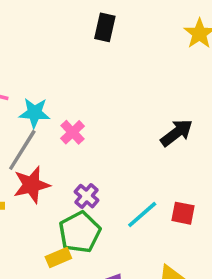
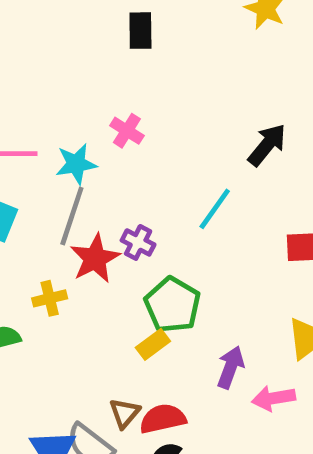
pink cross: (72, 132) -> (127, 131), moved
purple cross: (86, 196) -> (138, 242), moved
cyan line: (142, 214) -> (215, 209), moved

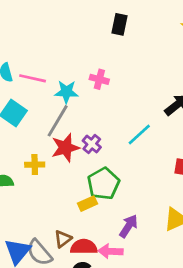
pink cross: (127, 131) -> (99, 79), turned -30
pink arrow: (274, 398) -> (111, 251), moved

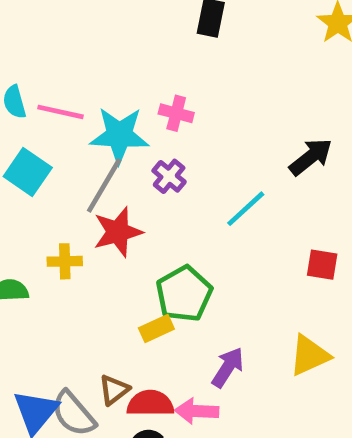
cyan star: (66, 92) -> (119, 135), size x1.4
purple cross: (92, 144) -> (169, 176), moved

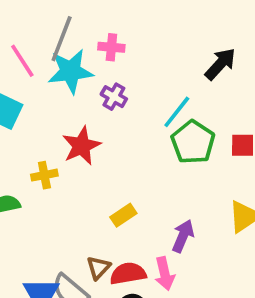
pink line: (61, 112) -> (22, 61), turned 54
gray line: (104, 185) -> (62, 39), moved
green pentagon: (184, 294) -> (193, 142), moved
pink arrow: (197, 411) -> (165, 274), turned -96

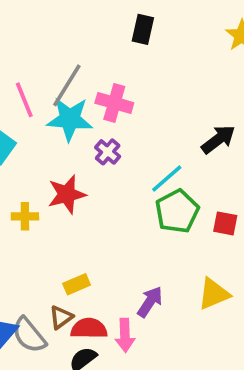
pink cross: (111, 47) -> (114, 103), size x1.4
yellow rectangle: (123, 215) -> (77, 284), moved

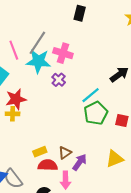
red star: (67, 194) -> (16, 99), moved
brown triangle: (61, 317) -> (65, 153), moved
red semicircle: (89, 328) -> (48, 165), moved

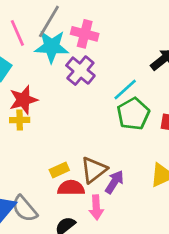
purple cross: (59, 80) -> (80, 71), size x1.5
brown triangle: (65, 153) -> (94, 170), size x1.5

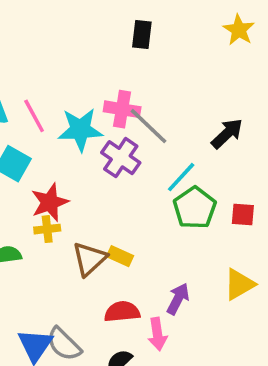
gray line: (49, 21) -> (148, 126), moved, turned -72
yellow rectangle: (59, 170) -> (120, 256), moved, turned 54
brown triangle: (94, 170) -> (89, 259), moved

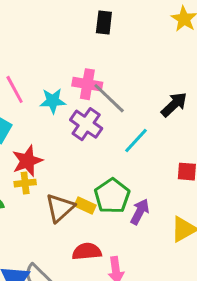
cyan star: (80, 130) -> (53, 101), size x0.7
green pentagon: (195, 208) -> (112, 196), moved
purple arrow: (178, 299) -> (140, 212), moved

